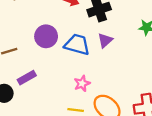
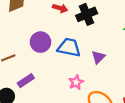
purple triangle: (105, 40) -> (98, 57), moved

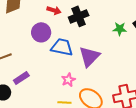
purple circle: (40, 42) -> (41, 32), moved
purple triangle: (98, 57) -> (89, 56), size x1.6

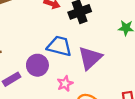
purple circle: (41, 32) -> (37, 65), moved

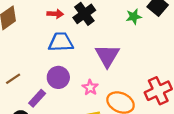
blue trapezoid: (59, 46) -> (61, 42), moved

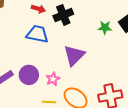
purple circle: (58, 77) -> (29, 75), moved

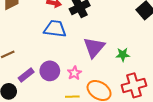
green star: (105, 28) -> (123, 55), moved

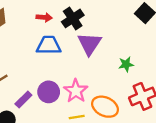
purple triangle: (94, 47) -> (89, 44), moved
pink star: (74, 73) -> (76, 91), size x1.5

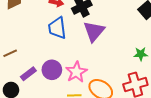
blue trapezoid: (49, 45) -> (57, 28), turned -105
green star: (126, 64) -> (141, 54), moved

